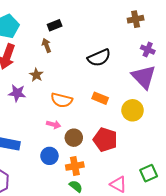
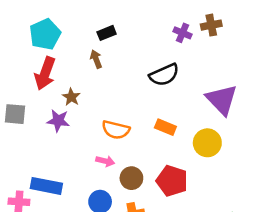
purple cross: (148, 50) -> (182, 33), moved
brown star: (36, 75) -> (71, 97), moved

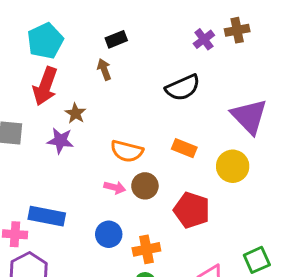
purple cross: (182, 33) -> (204, 39), turned 30
brown circle: (131, 178) -> (145, 186), moved

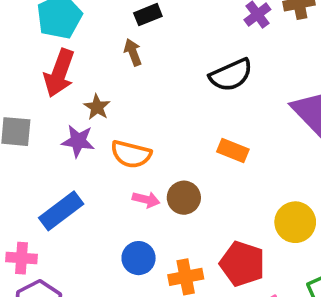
orange semicircle: (127, 151) -> (131, 154), moved
yellow circle: (233, 166) -> (295, 222), moved
red pentagon: (192, 210) -> (242, 264), moved
blue rectangle: (47, 216) -> (61, 211), moved, turned -48

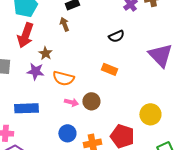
black semicircle: (231, 75) -> (116, 36), size x0.7
orange rectangle: (233, 150) -> (109, 69), moved
blue rectangle: (61, 211) -> (26, 108), turned 35

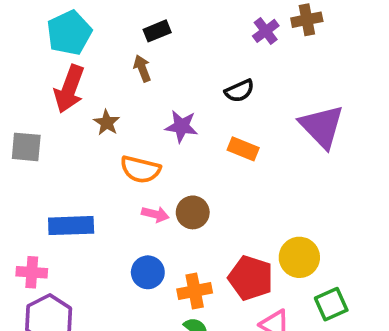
orange rectangle: (109, 69) -> (243, 149), moved
purple star: (35, 71) -> (181, 126), moved
yellow circle: (150, 114) -> (299, 257), moved

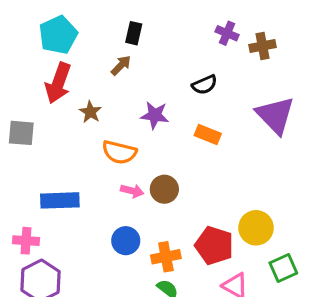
brown cross: (307, 20) -> (262, 46), moved
black rectangle: (157, 31) -> (134, 33), turned -55
purple cross: (266, 31) -> (227, 33), turned -30
brown arrow: (142, 68) -> (121, 65), turned 65

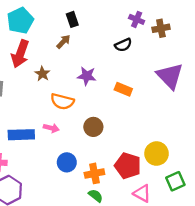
black rectangle: (134, 33) -> (72, 19), turned -32
black semicircle: (205, 85) -> (123, 45), moved
pink arrow: (132, 191) -> (51, 128), moved

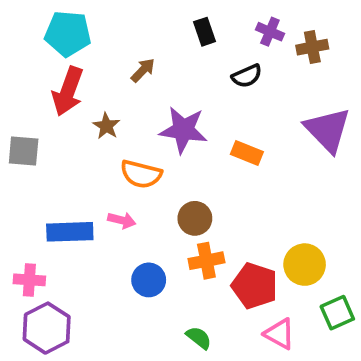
black rectangle: (72, 19) -> (205, 32), moved
cyan pentagon: (20, 21) -> (68, 34), turned 30
purple star: (87, 76) -> (183, 130), size x1.4
orange cross: (94, 173) -> (206, 261), moved

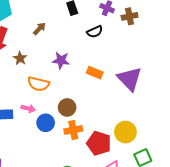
purple star: (183, 130) -> (61, 60), size x0.7
purple triangle: (328, 130) -> (130, 79), moved
blue circle: (149, 280) -> (46, 123), moved

